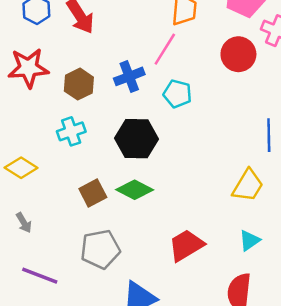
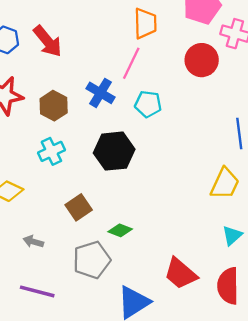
blue cross: (129, 76) -> (101, 93), turned -32
green diamond: (135, 190) -> (120, 230), moved, size x0.7
gray arrow: (24, 223) -> (33, 242), moved, turned 144
red trapezoid: (186, 245) -> (180, 274), moved, turned -102

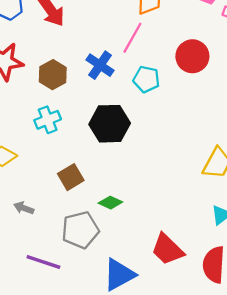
red circle: (202, 60) -> (192, 56), moved
purple line: (37, 291) -> (43, 262), moved

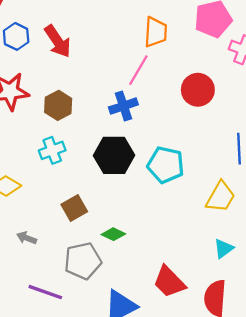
blue cross: (100, 65) -> (123, 106), moved, turned 36
cyan pentagon: (146, 79) -> (166, 165), moved, size x1.4

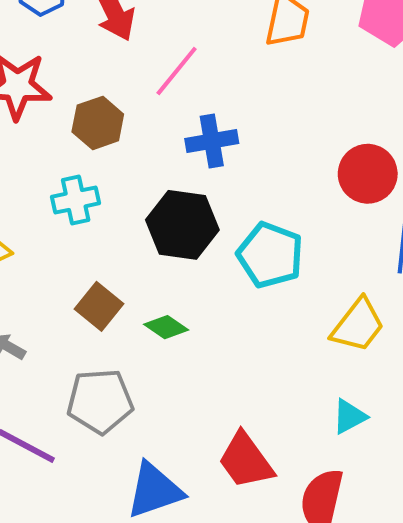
pink line: (138, 70) -> (177, 71), moved
red circle: (198, 90) -> (368, 174), moved
brown square: (74, 208) -> (99, 306), turned -30
green diamond: (113, 234) -> (166, 327), moved

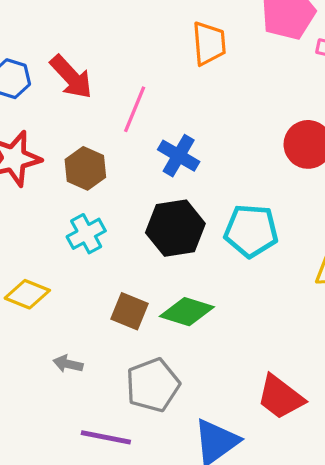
blue cross: (212, 141) -> (179, 156), turned -33
green diamond: (166, 327) -> (187, 312), size x1.5

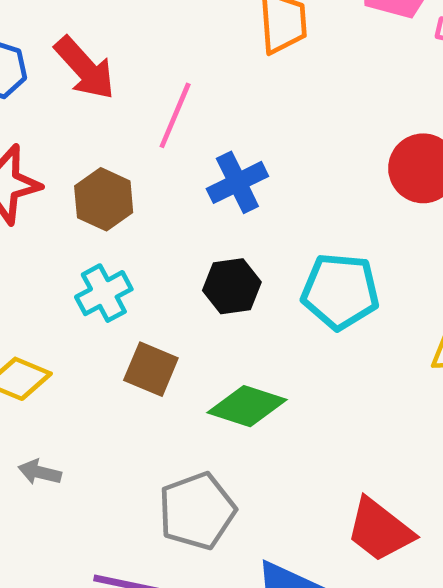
blue cross: (179, 156) -> (237, 182), turned 33
black hexagon: (175, 228) -> (232, 286), size x0.7
brown square: (130, 311) -> (151, 369), moved
gray arrow: (68, 364) -> (40, 472), moved

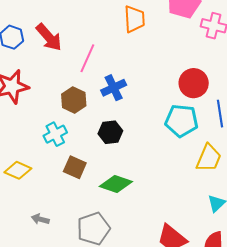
brown hexagon: (104, 199) -> (74, 100), moved
cyan pentagon: (340, 291) -> (182, 121), moved
gray arrow: (40, 472) -> (40, 219), moved

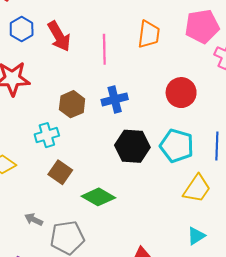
pink line: (87, 58) -> (104, 49), moved, turned -36
red circle: (194, 83) -> (181, 93), moved
black hexagon: (110, 132) -> (132, 146), moved, size x1.4
gray arrow: (40, 219) -> (34, 219), moved

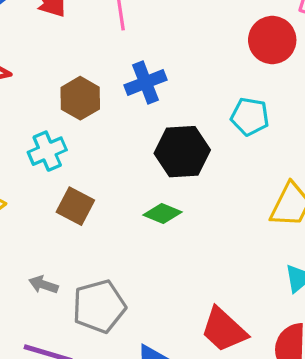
red circle: (181, 93) -> (272, 40), moved
cyan pentagon: (177, 146) -> (250, 117), moved, size x0.7
green diamond: (98, 197) -> (162, 214), moved, size x0.7

